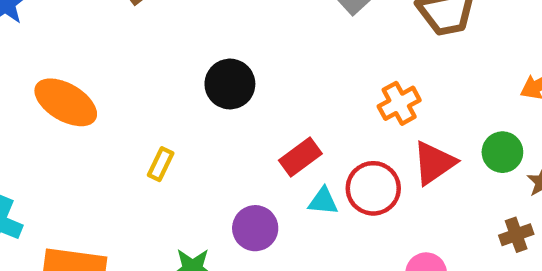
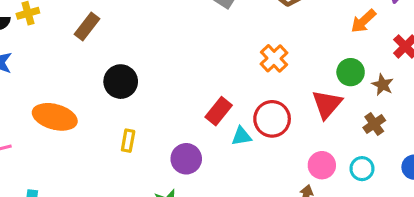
black circle: (230, 84) -> (121, 82), moved
red triangle: (434, 163) -> (327, 104), moved
purple circle: (255, 228) -> (186, 159), moved

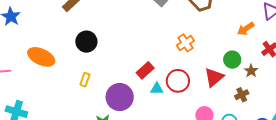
purple circle: (186, 159) -> (120, 97), size x1.4

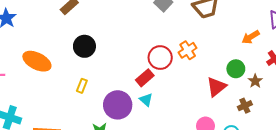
red circle: (178, 81) -> (160, 58), moved
cyan triangle: (157, 89) -> (146, 100), moved, turned 40

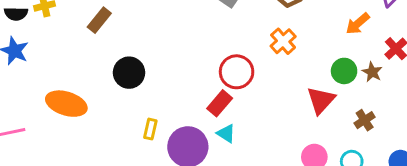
orange cross: (188, 50) -> (283, 41), moved
brown star: (255, 81) -> (372, 72), moved
yellow rectangle: (82, 86) -> (150, 129), moved

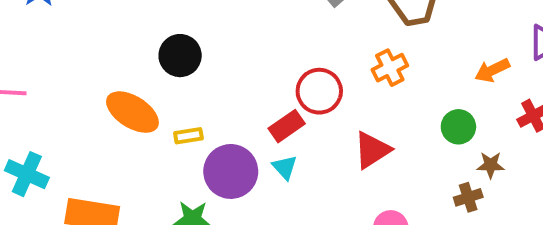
brown star: (372, 72) -> (491, 165), moved, turned 30
red triangle: (321, 100) -> (372, 150), moved
orange ellipse: (66, 104) -> (132, 112), moved
yellow rectangle: (150, 129) -> (188, 136), turned 54

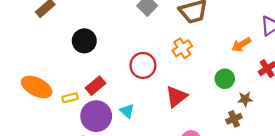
black circle: (180, 56) -> (84, 41), moved
red rectangle: (287, 126) -> (95, 86), moved

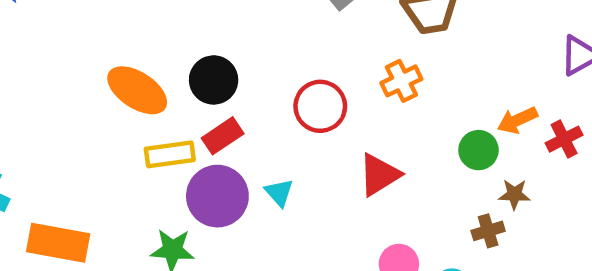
black circle: (84, 41) -> (214, 80), moved
orange arrow: (241, 45) -> (517, 120), moved
orange ellipse: (37, 87) -> (137, 90), moved
yellow rectangle: (70, 98) -> (170, 154), size x1.5

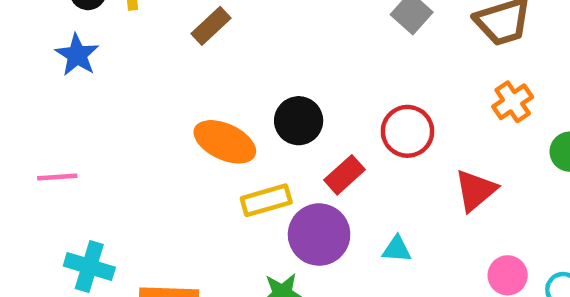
orange cross: (401, 81) -> (513, 102), moved
red rectangle: (223, 136) -> (344, 175), moved
cyan triangle: (279, 193) -> (397, 249), moved, turned -36

